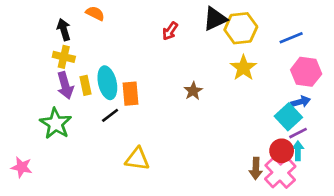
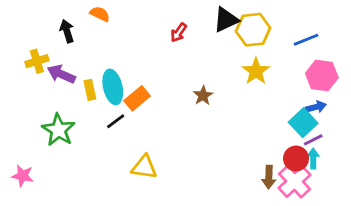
yellow cross: (64, 57) -> (37, 61), moved, turned -30
purple arrow: (65, 85) -> (61, 74), moved, turned 130
orange rectangle: (130, 94) -> (137, 98), turned 55

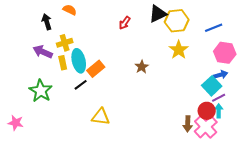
yellow cross: (37, 61) -> (65, 43), moved

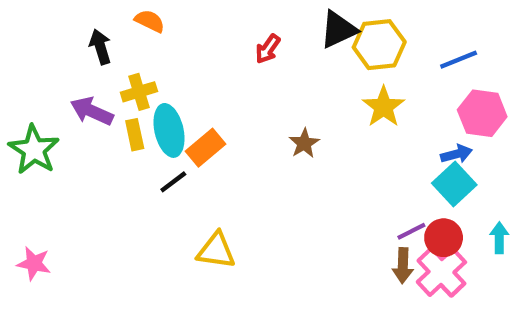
blue arrow: (221, 75) -> (456, 154), moved
green star: (41, 91) -> (34, 150), moved
purple line: (219, 98) -> (411, 231), moved
cyan arrow: (219, 111) -> (499, 238), moved

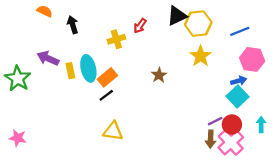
orange semicircle: (150, 21) -> (45, 11), moved
black arrow: (100, 47) -> (73, 25), moved
yellow cross: (139, 92) -> (116, 39), moved
black line: (173, 182) -> (106, 95), moved

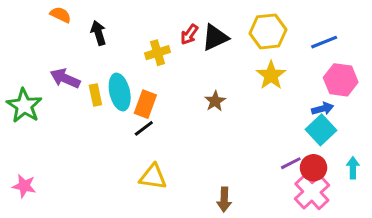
black triangle: (177, 16) -> (215, 37), moved
orange rectangle: (107, 77) -> (145, 104), turned -30
brown arrow: (211, 139) -> (224, 200), moved

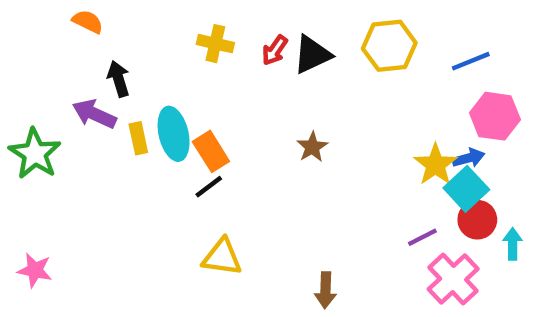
black arrow: (98, 33) -> (119, 79), moved
yellow cross: (157, 53) -> (215, 44), moved, turned 30
yellow star: (271, 75) -> (435, 165), moved
orange rectangle: (145, 104) -> (211, 151), turned -52
red circle: (313, 168) -> (477, 220), moved

